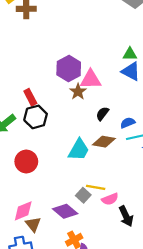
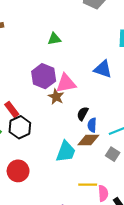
green triangle: (130, 54) -> (54, 39), moved
blue semicircle: (128, 123) -> (92, 125), moved, turned -56
gray square: (83, 195) -> (113, 154), moved
pink semicircle: (110, 199) -> (103, 193), turned -63

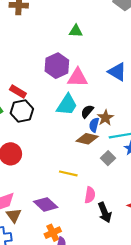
brown star: (56, 97) -> (105, 118), moved
red rectangle: (12, 109) -> (18, 92), turned -35
cyan trapezoid: (66, 152) -> (67, 105), moved
yellow line: (88, 185) -> (68, 173), moved

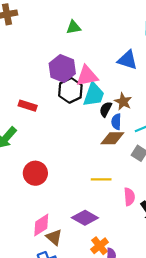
cyan trapezoid: (67, 105) -> (94, 95), moved
black hexagon: (22, 111) -> (70, 90), moved
brown star: (105, 118) -> (123, 102), moved

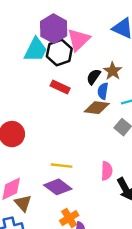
pink triangle: (87, 76) -> (79, 40), turned -40
cyan trapezoid: (94, 95) -> (36, 50), moved
red rectangle: (28, 106) -> (60, 87), moved
yellow line: (101, 179) -> (62, 166), moved

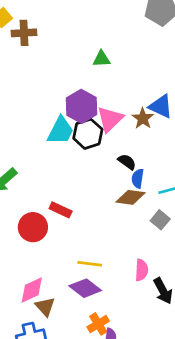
brown star: (113, 71) -> (143, 118), moved
black semicircle: (94, 77) -> (127, 162), turned 91
red rectangle: (60, 87) -> (61, 210), moved

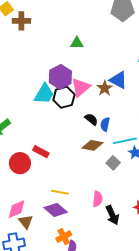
blue semicircle: (138, 178) -> (105, 124), moved

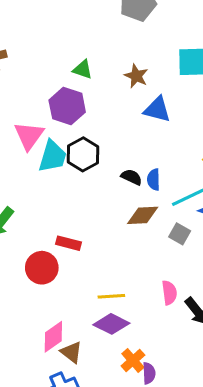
green triangle: (77, 43) -> (83, 70), turned 32
purple hexagon: (60, 77) -> (67, 106), moved
pink triangle: (81, 87) -> (29, 136), moved
brown star: (105, 88) -> (136, 76), moved

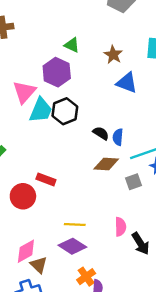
gray square: (180, 234) -> (133, 182), turned 35

